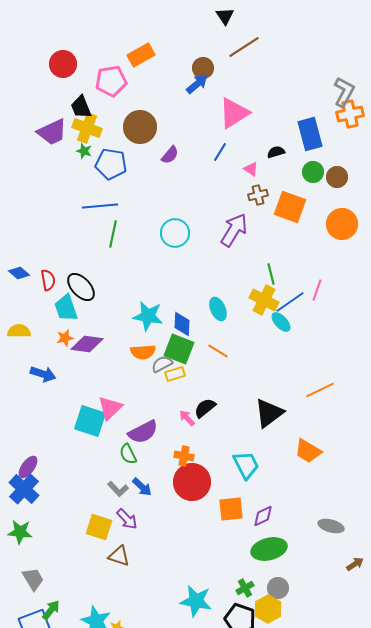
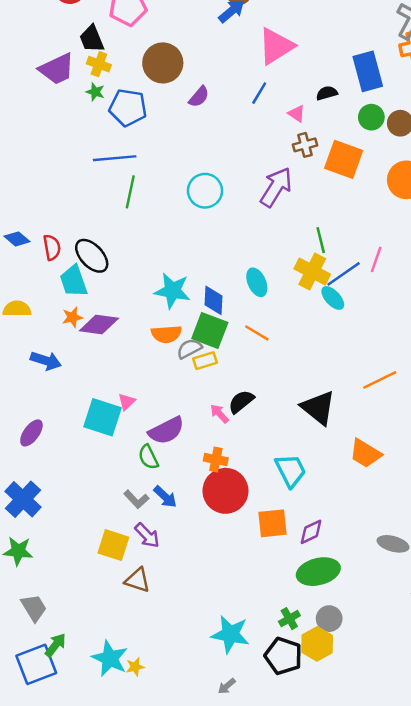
yellow cross: (87, 128) -> (99, 64), size x0.7
pink triangle: (110, 408) -> (127, 402), size x0.6
black triangle: (269, 413) -> (318, 408), turned -44
purple ellipse: (28, 467) -> (31, 433), moved

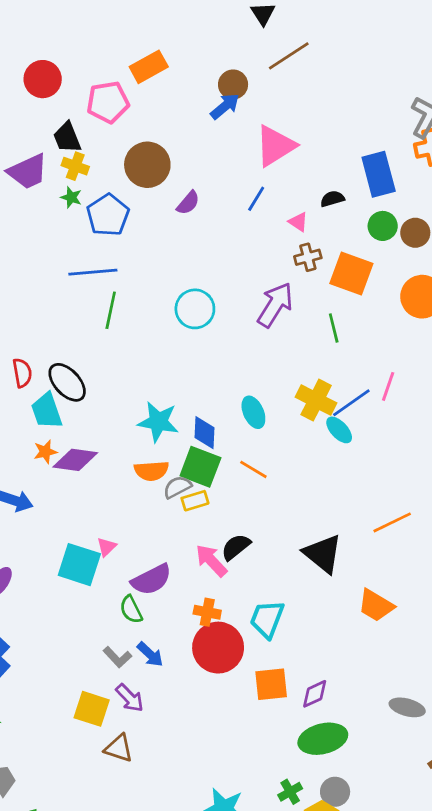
blue pentagon: (128, 108) -> (108, 215), turned 30
green line: (321, 240) -> (334, 328), moved
pink arrow: (219, 414) -> (211, 561), size x1.5
cyan trapezoid: (291, 470) -> (267, 619), moved, turned -132

